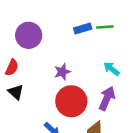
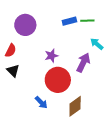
cyan arrow: (111, 69) -> (97, 44), moved
purple arrow: (107, 98) -> (83, 63), moved

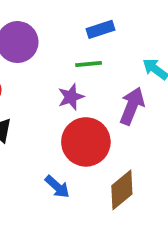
green line: (87, 21) -> (89, 64), moved

